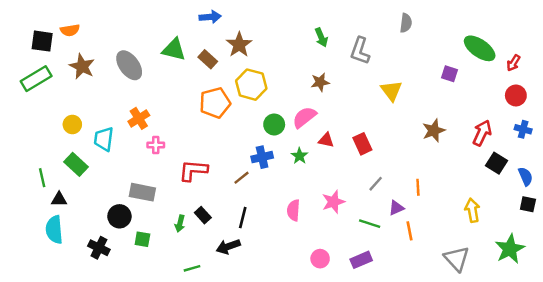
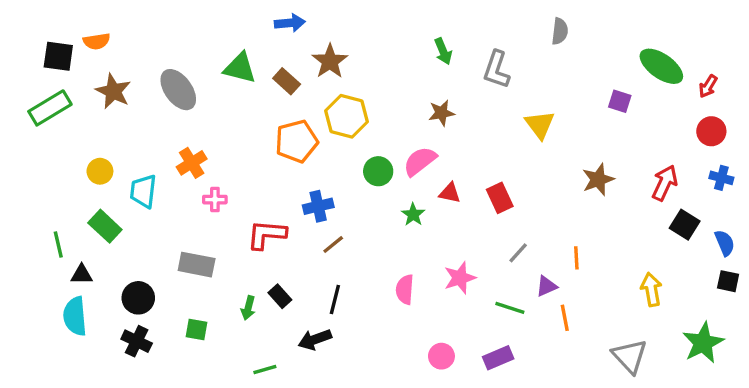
blue cross: (262, 157) -> (318, 206), moved
black circle: (119, 216) -> (138, 298), moved

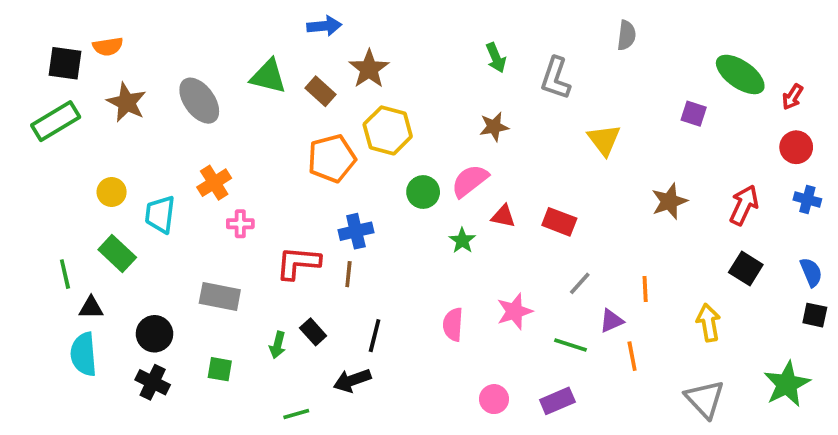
red rectangle: (500, 198) -> (559, 222), turned -44
black square: (685, 225) -> (746, 268), moved
brown line: (333, 245) -> (348, 274), moved, turned -45
yellow arrow: (651, 290) -> (709, 323), moved

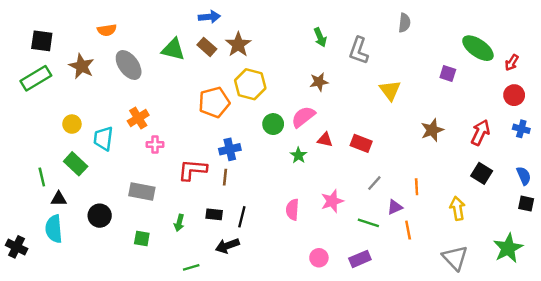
orange semicircle: (108, 46) -> (107, 30), moved
brown rectangle: (321, 91) -> (207, 47), moved
black rectangle: (313, 332) -> (214, 214), moved, turned -42
black cross: (153, 382) -> (17, 247), moved

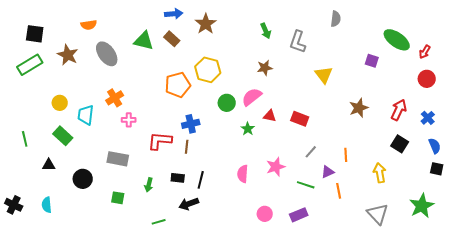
brown star: (238, 45) -> (206, 24), moved
blue cross: (521, 129) -> (428, 118), moved, turned 32
green line: (42, 177) -> (25, 139), moved
cyan semicircle: (54, 229) -> (47, 205), moved, size x0.7

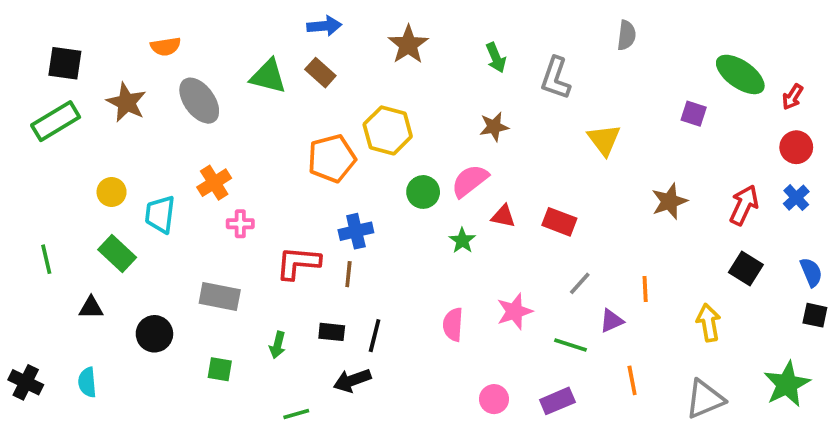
brown star: (206, 24) -> (408, 45), moved
blue cross: (428, 118) -> (796, 198), moved
orange line: (339, 191) -> (632, 380), moved
gray triangle: (378, 214) -> (705, 399), turned 50

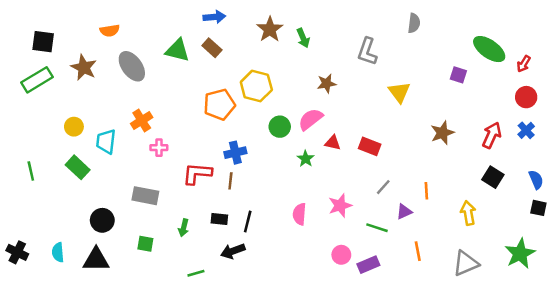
green arrow: (496, 58) -> (303, 38), moved
black triangle: (91, 308) -> (96, 260), moved, size x1.6
pink circle: (494, 399) -> (341, 255), moved

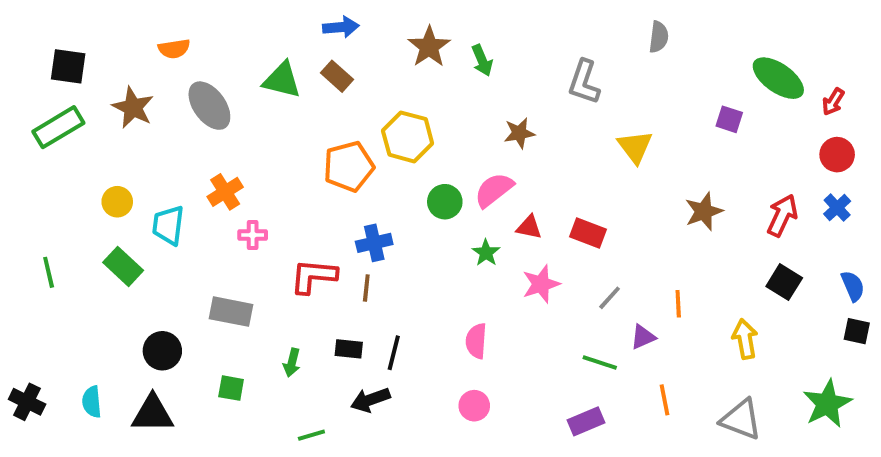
pink star: (340, 206) -> (541, 284), moved
pink circle: (341, 255) -> (474, 406), moved
gray triangle: (466, 263) -> (741, 419), turned 44

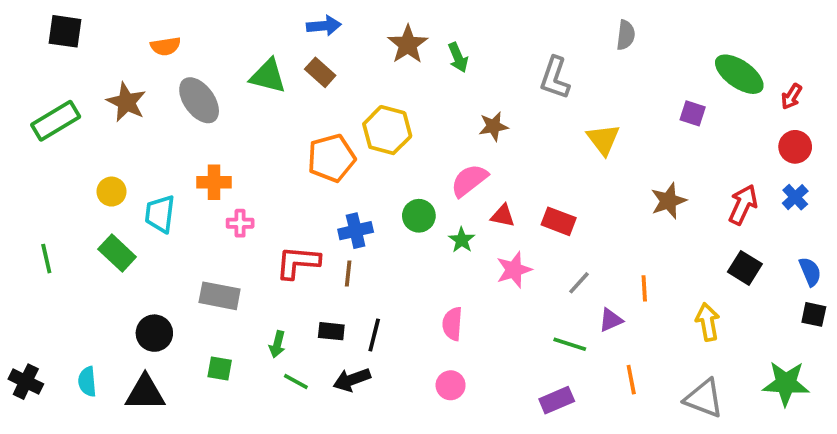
black square: (68, 66) -> (65, 31), moved
orange cross: (225, 192) -> (214, 182), turned 32
green circle: (445, 202) -> (419, 216), moved
green star: (827, 404) -> (786, 383), turned 30
green line: (311, 435) -> (296, 382), moved, turned 45

